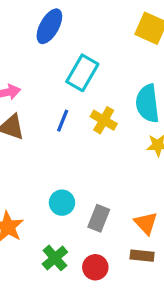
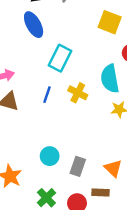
blue ellipse: (49, 26) -> (34, 25), turned -55
brown rectangle: (142, 256) -> (101, 193), moved

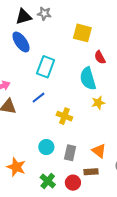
yellow cross: (78, 93) -> (64, 116), moved
blue line: (47, 95) -> (38, 98), turned 40

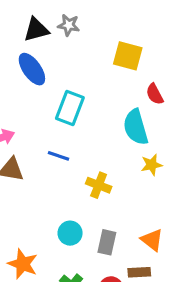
blue line: (38, 98) -> (58, 156), turned 56

